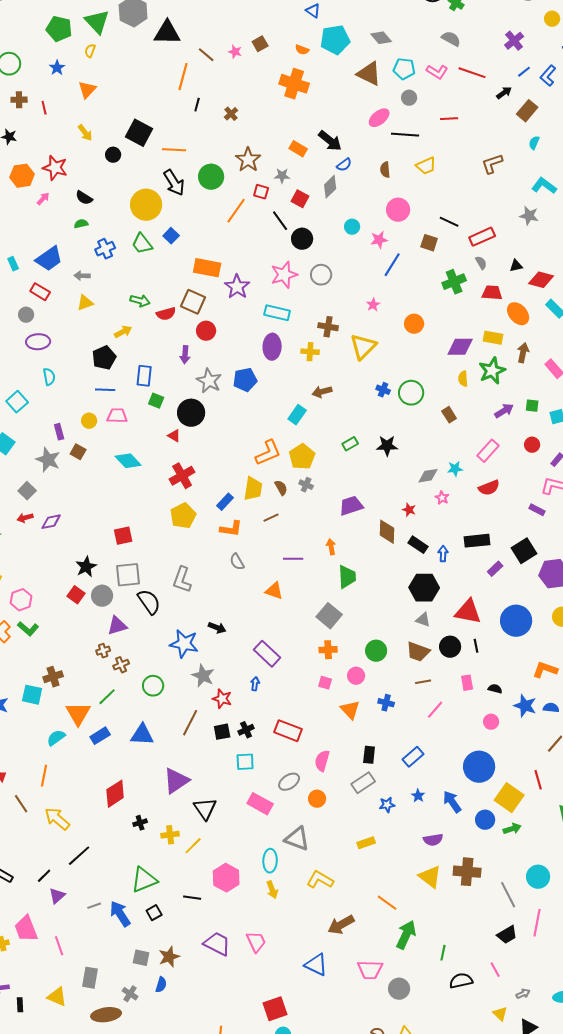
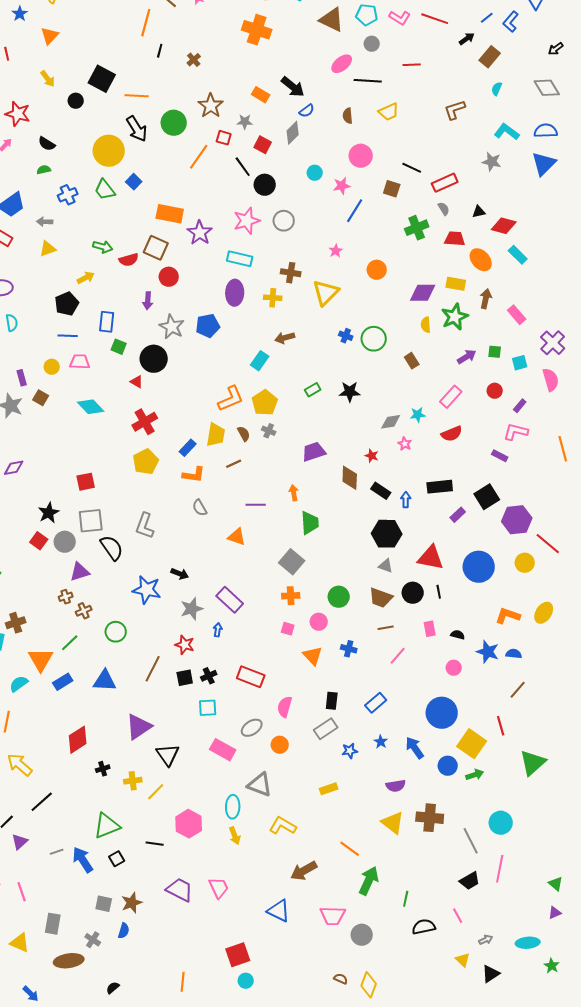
gray star: (203, 676) -> (192, 609), moved, turned 30

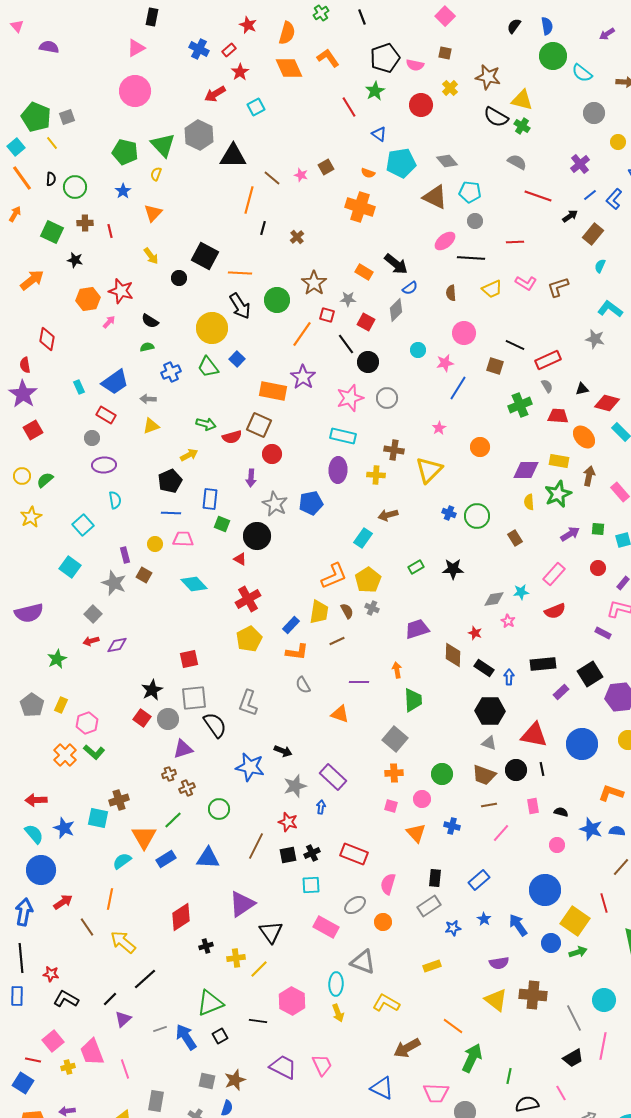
pink L-shape: (400, 18) -> (526, 283), moved
purple star: (200, 233) -> (303, 377), moved

